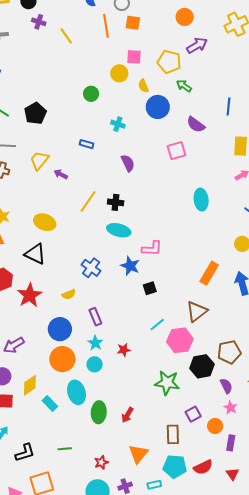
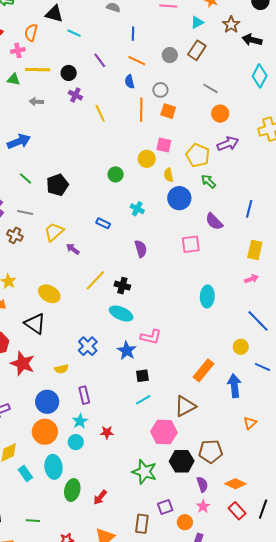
red star: (29, 295) -> (23, 364), turned -30
cyan line: (157, 324) -> (143, 400), moved

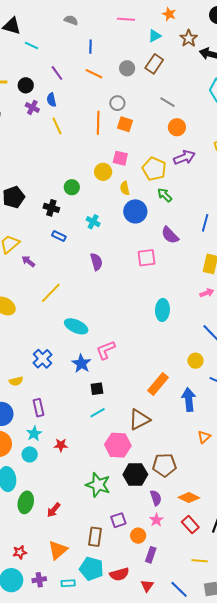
blue semicircle: (130, 82) -> (51, 100), moved
black cross: (122, 286) -> (51, 208), moved
pink L-shape: (151, 337) -> (106, 350), turned 145

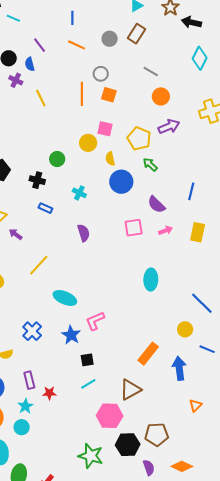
blue semicircle: (51, 100) -> (30, 64), moved
pink arrow: (207, 293) -> (166, 230), moved
red star: (61, 445) -> (49, 393), moved

